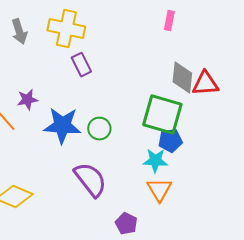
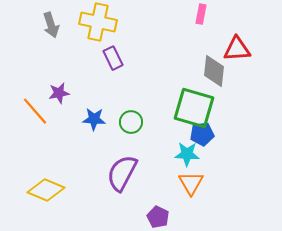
red triangle: (205, 84) -> (237, 49), moved
blue star: (62, 126) -> (94, 119), size x0.6
purple semicircle: (90, 180) -> (122, 173), turned -114

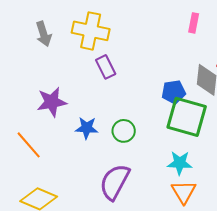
purple star: (59, 93) -> (52, 102), size x1.4
orange line: (35, 111) -> (29, 145), moved
blue pentagon: (202, 134) -> (174, 92), moved

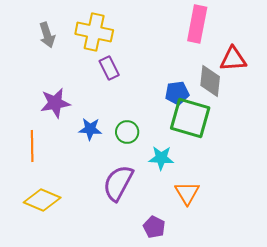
pink rectangle: (194, 23) -> (197, 24), size x1.8
orange line: (29, 145) -> (32, 146), turned 40
cyan star: (180, 163) -> (161, 158), moved

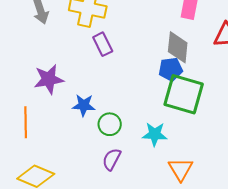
gray diamond: (210, 81) -> (178, 47), moved
green circle: (127, 132) -> (110, 124), moved
purple semicircle: (118, 183) -> (112, 159), size x0.6

